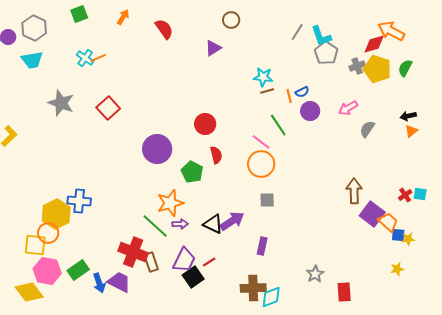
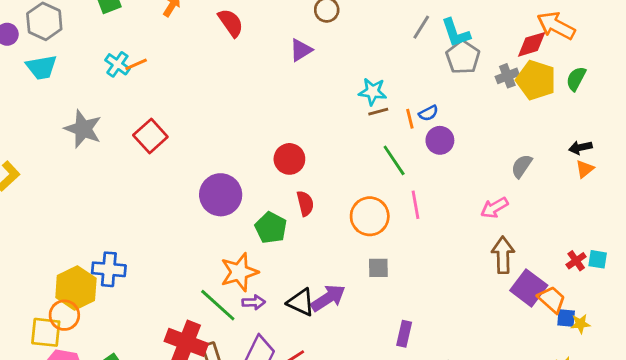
pink arrow: (348, 108) -> (494, 208), moved
pink line: (261, 142) -> (416, 205), moved, turned 42
purple rectangle: (262, 246) -> (404, 334), moved

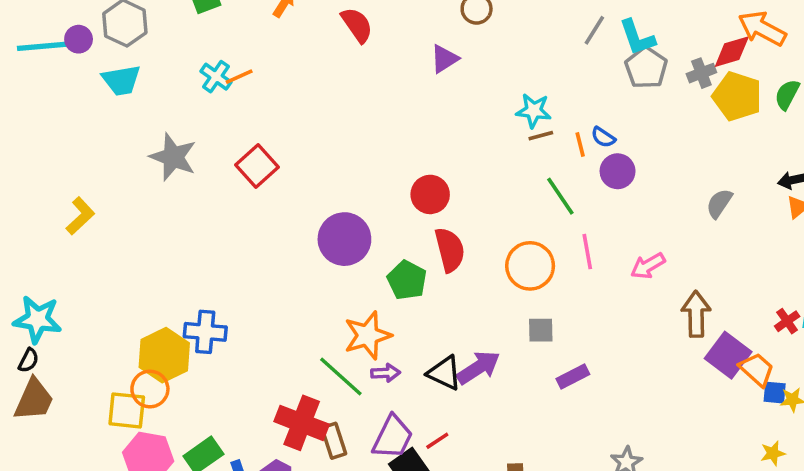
gray cross: (507, 76) -> (701, 73), moved
blue semicircle: (428, 113) -> (603, 137), turned 60
red semicircle: (305, 203) -> (450, 250), size x1.4
pink arrow: (494, 208) -> (648, 266), moved
purple rectangle: (404, 334) -> (573, 376), moved, turned 50

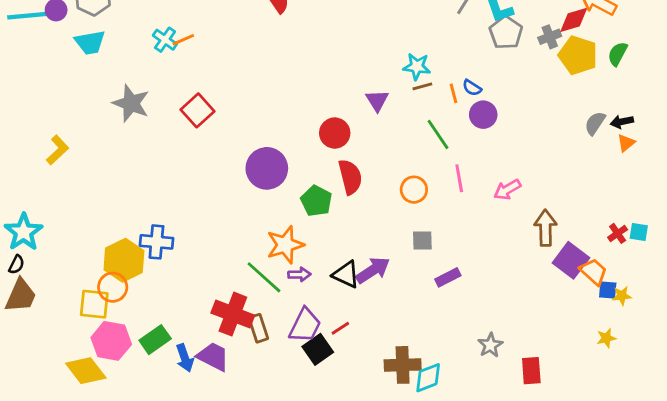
purple triangle: (444, 59) -> (377, 100), moved, turned -30
gray semicircle: (719, 203) -> (595, 123), moved
orange circle: (530, 266) -> (414, 190), size x0.7
cyan star: (37, 319) -> (24, 232), turned 30

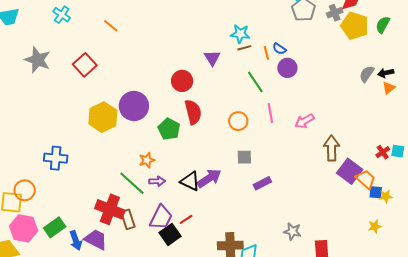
orange line: (183, 40) -> (111, 26), moved, turned 63
orange star: (285, 245) -> (147, 160), size x0.6
yellow hexagon: (124, 260) -> (103, 117), moved
gray star: (490, 345) -> (292, 231), turned -30

